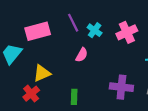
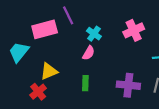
purple line: (73, 23) -> (68, 15), moved
cyan cross: (95, 30) -> (94, 34), moved
green rectangle: (74, 97) -> (85, 83), moved

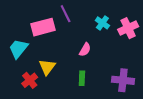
cyan cross: (94, 34) -> (102, 23), moved
yellow triangle: (49, 71) -> (47, 67), turned -30
red cross: (38, 92) -> (30, 80), moved

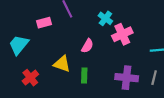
pink rectangle: (43, 27) -> (44, 23), size x0.6
pink cross: (128, 28) -> (122, 34), moved
yellow triangle: (47, 67) -> (62, 64), moved, turned -48

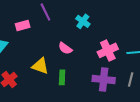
pink cross: (122, 34) -> (108, 50), moved
pink semicircle: (87, 46) -> (65, 48), turned 96

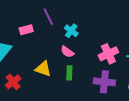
cyan cross: (83, 21) -> (71, 31), moved
green rectangle: (62, 77) -> (69, 73), moved

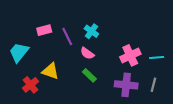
purple line: (48, 17) -> (67, 36), moved
yellow triangle: (43, 69) -> (50, 71), moved
green rectangle: (69, 73) -> (89, 75), turned -48

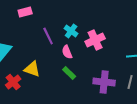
pink rectangle: (44, 30) -> (25, 12), moved
pink semicircle: (87, 53) -> (67, 52), turned 32
pink cross: (130, 55) -> (95, 40), moved

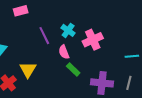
yellow triangle: (32, 69) -> (28, 70), turned 42
green rectangle: (69, 73) -> (73, 70), moved

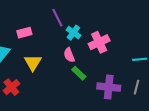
pink rectangle: (21, 11) -> (24, 33), moved
purple line: (44, 36) -> (57, 18), moved
yellow triangle: (28, 70) -> (33, 63), moved

